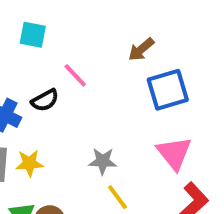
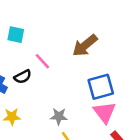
brown arrow: (141, 49) -> (85, 45), size x1.5
blue square: (168, 90) -> (101, 87), moved

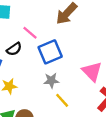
blue square: (101, 87) -> (50, 52), moved

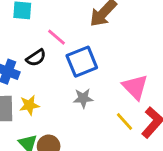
yellow line: (62, 100) -> (125, 122), moved

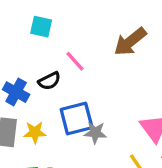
blue square: (82, 62) -> (77, 118), moved

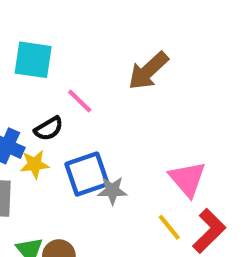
cyan square: (41, 27) -> (33, 60), size x1.4
yellow star: (35, 132) -> (35, 164), moved

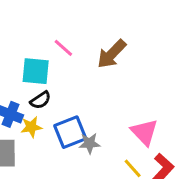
cyan square: (33, 60) -> (36, 71), moved
pink line: (80, 101) -> (63, 48), moved

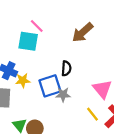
pink line: (63, 48) -> (37, 26), moved
black semicircle: (40, 100) -> (66, 68), moved, turned -56

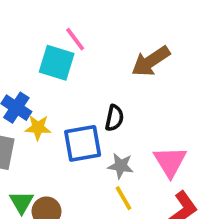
gray star: (63, 95) -> (121, 166), moved
yellow line: (93, 114) -> (123, 198), moved

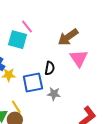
pink triangle: (170, 162) -> (79, 58), moved
yellow line: (123, 198) -> (16, 107), moved

